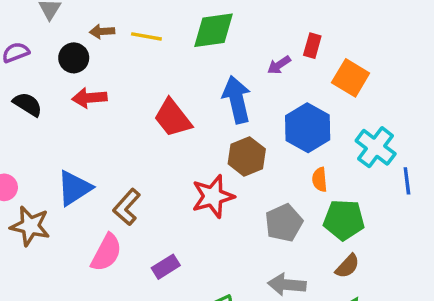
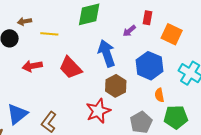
yellow line: (146, 36) -> (49, 34), moved
red arrow: (89, 98) -> (32, 66), moved

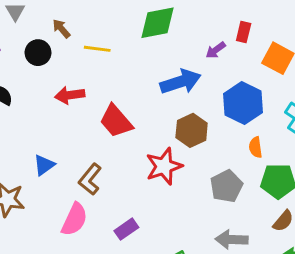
brown arrow: (24, 21) -> (61, 29), turned 56
blue arrow: (107, 53) -> (181, 82), turned 88
red trapezoid: (70, 68) -> (116, 121), moved
blue triangle: (17, 114) -> (44, 165), size x0.7

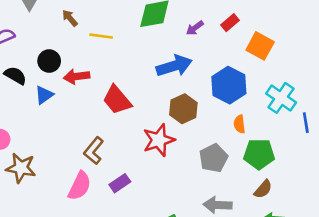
red rectangle: (244, 32) -> (230, 23), turned 36
purple arrow: (216, 50) -> (195, 28), moved
black circle: (38, 53) -> (49, 61), moved
blue triangle: (44, 165) -> (44, 95), moved
purple rectangle: (126, 229) -> (120, 183), moved

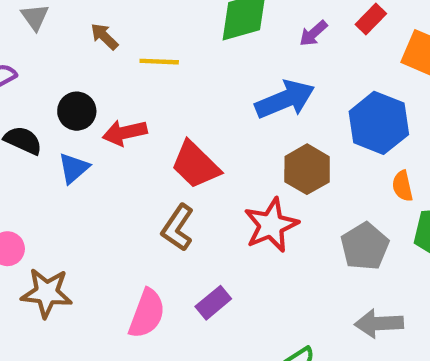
brown L-shape: (94, 151) -> (178, 228), moved

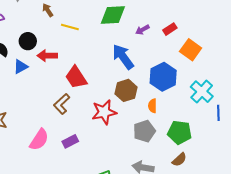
blue arrow: (285, 99) -> (123, 57), turned -116
orange semicircle: (402, 186) -> (152, 106), moved

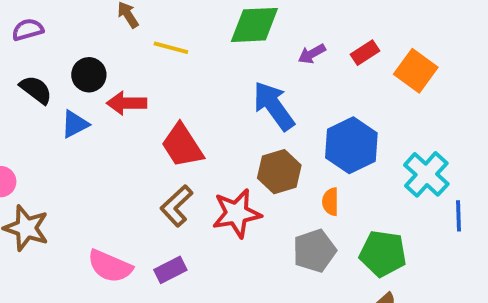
orange square: (191, 50) -> (416, 71), moved
brown L-shape: (62, 104) -> (177, 206), moved
pink semicircle: (39, 140) -> (110, 266), turned 80

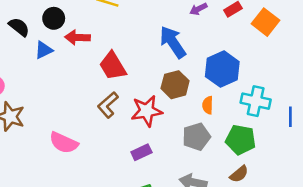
cyan cross: (426, 174) -> (256, 101), moved, turned -32
purple rectangle: (170, 270) -> (141, 152), moved

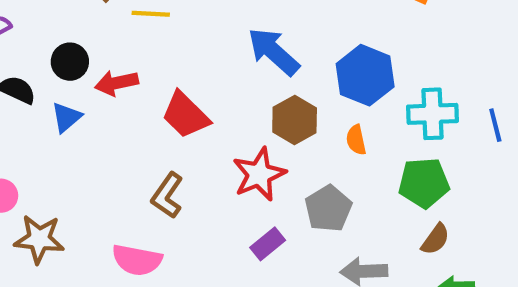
brown L-shape: (108, 105) -> (167, 195), moved
gray pentagon: (196, 137) -> (328, 209), moved

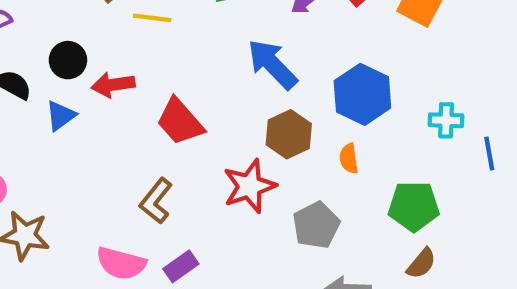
cyan cross: (433, 114) -> (446, 120), moved, size x0.7
purple rectangle: (268, 244) -> (181, 266), moved

